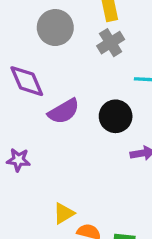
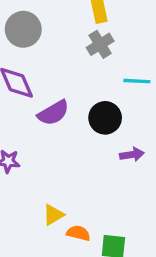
gray circle: (55, 28) -> (23, 29), moved

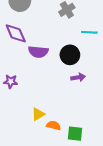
purple semicircle: (53, 113) -> (38, 52), turned 36
purple arrow: (132, 155) -> (78, 77), moved

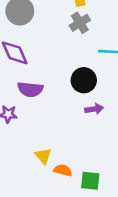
purple semicircle: (38, 52) -> (30, 89), moved
yellow triangle: (38, 114) -> (43, 156), turned -40

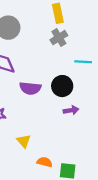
purple semicircle: (30, 89) -> (30, 88), moved
yellow triangle: (43, 156) -> (24, 141), moved

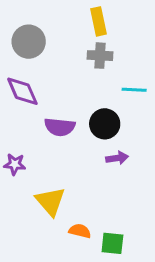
gray cross: (59, 38) -> (100, 56), turned 35
yellow triangle: (24, 141) -> (50, 201), size x1.5

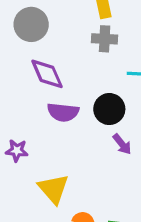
purple diamond: (22, 91) -> (47, 74), moved
purple arrow: (117, 158) -> (122, 144), turned 60

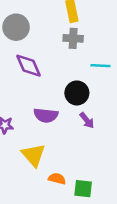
purple semicircle: (63, 112) -> (46, 115), moved

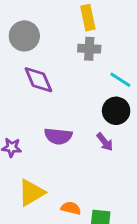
cyan line: (100, 66) -> (120, 80), turned 30
black circle: (77, 93) -> (116, 111), moved
yellow triangle: (33, 155) -> (31, 193), moved, turned 40

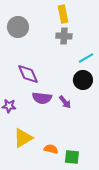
purple diamond: (38, 80) -> (28, 74), moved
cyan line: (120, 80) -> (86, 58), turned -63
purple arrow: (105, 142) -> (65, 102), moved

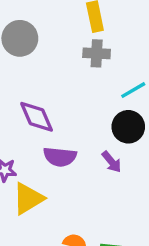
purple arrow: (65, 102) -> (112, 162), moved
yellow triangle: (23, 138) -> (28, 199), moved

